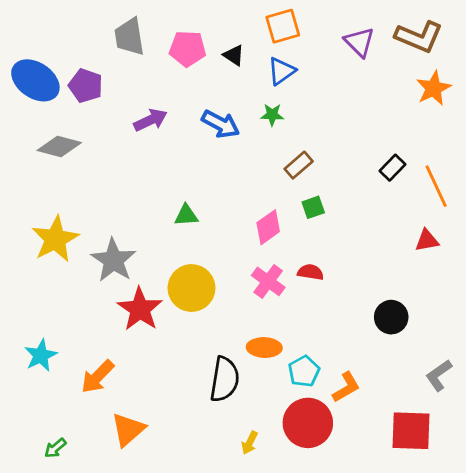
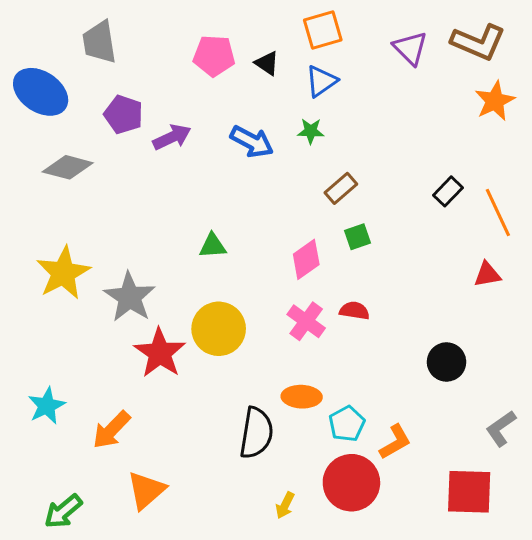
gray trapezoid: (129, 37) -> (99, 42), moved
purple pentagon: (86, 86) -> (124, 114), moved
green arrow: (55, 448) -> (63, 511), size x1.5

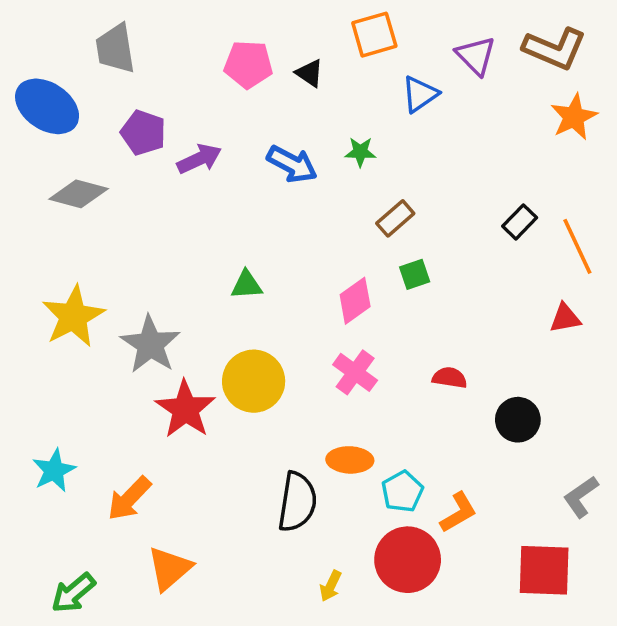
blue triangle: (321, 81) -> (420, 94), moved
red semicircle: (354, 311) -> (450, 378), moved

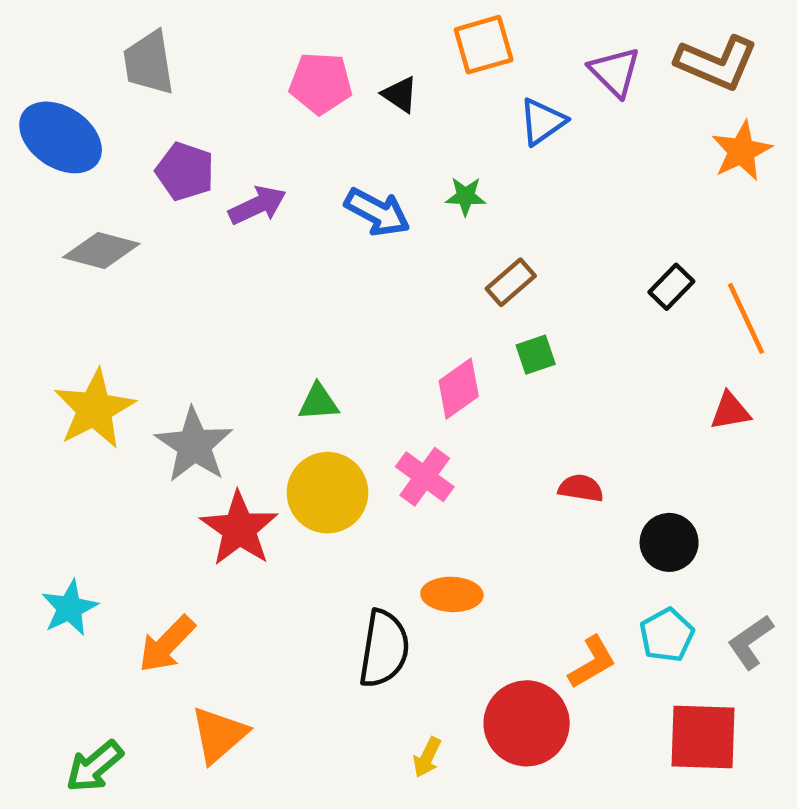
green triangle: (247, 285) -> (318, 402), moved
pink cross: (355, 372) -> (425, 477), moved
cyan pentagon: (402, 491) -> (667, 635), moved

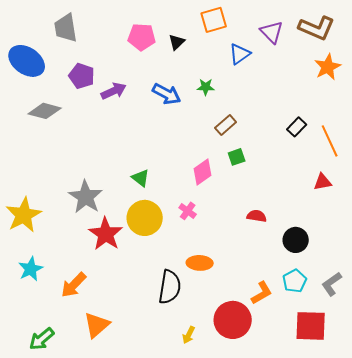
black triangle: (400, 94) -> (177, 42), turned 42
green triangle: (318, 402) -> (141, 178), turned 42
yellow star: (94, 409) -> (24, 215), moved
pink cross: (425, 477) -> (188, 211), size x0.7

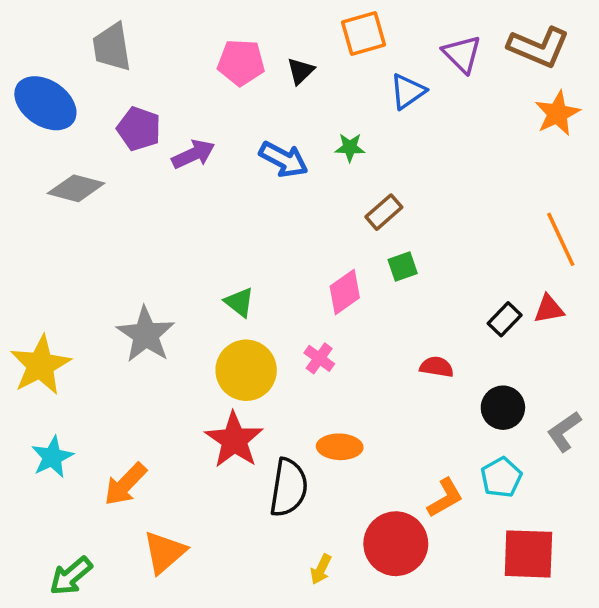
black rectangle: (297, 127) -> (505, 319), moved
red star: (106, 234) -> (234, 440), moved
gray L-shape: (332, 284) -> (564, 431), moved

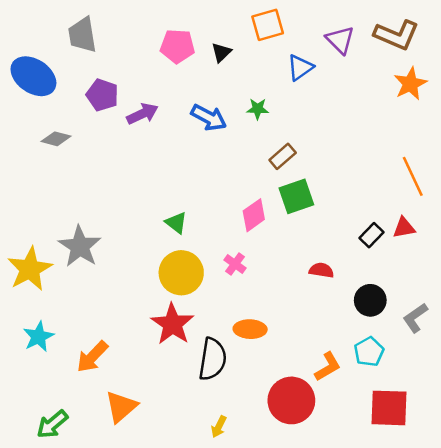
gray diamond: (76, 188) -> (56, 139), size x0.7
green square: (403, 266) -> (296, 196), size x1.6
gray star: (146, 335) -> (80, 246), moved
yellow arrow: (321, 569) -> (219, 427), moved

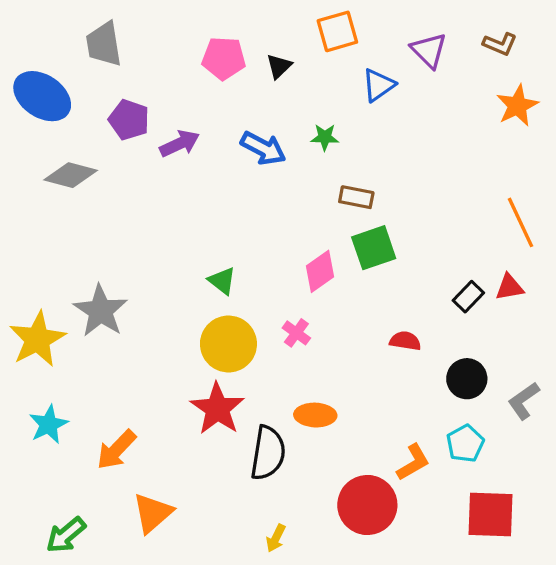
brown L-shape: (397, 35) -> (500, 44), size x0.6
gray diamond: (56, 139) -> (71, 175), size x1.4
brown rectangle: (283, 156) -> (356, 197), turned 52

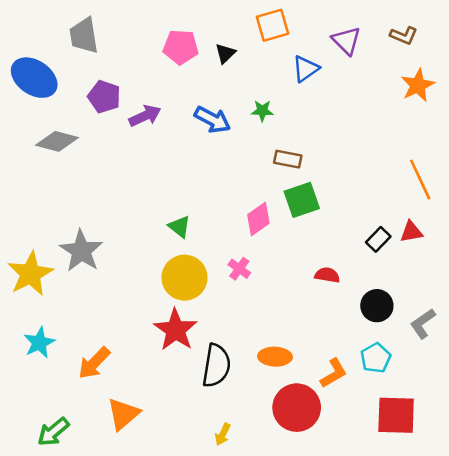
orange ellipse: (315, 415) -> (275, 357), moved

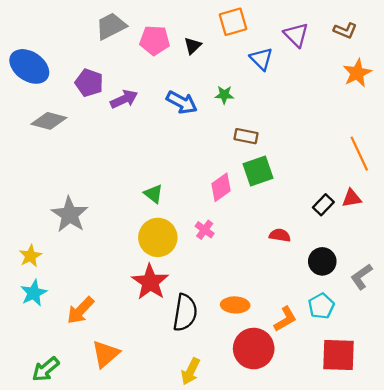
gray trapezoid: (84, 36) -> (111, 26), moved, turned 72
blue triangle: (306, 69) -> (261, 59), turned -40
yellow star: (30, 274) -> (30, 256), moved, size x0.6
yellow arrow: (223, 434) -> (190, 371), size x1.4

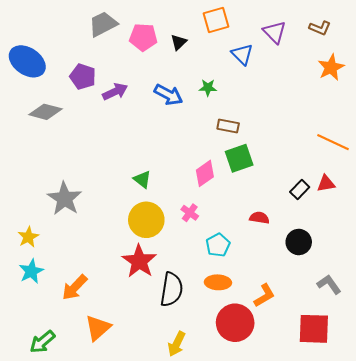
orange line: (359, 154) -> (333, 142), turned -40
gray L-shape: (361, 277) -> (329, 284), moved, turned 90
cyan pentagon: (321, 306) -> (218, 245), moved

